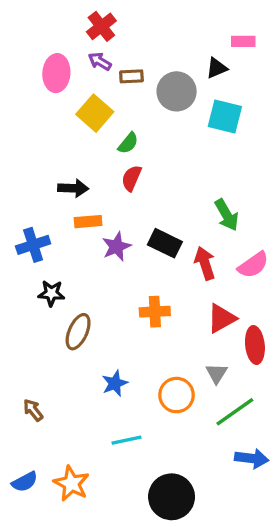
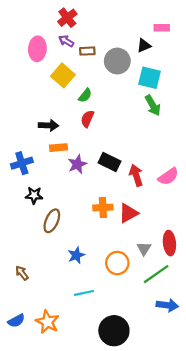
green arrow: (227, 215) -> (153, 105), moved
red triangle: (222, 318) -> (128, 213), moved
red ellipse: (255, 345) -> (169, 243), moved

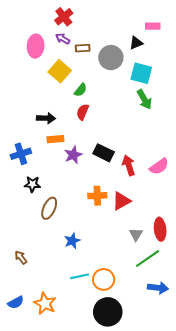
orange circle: (117, 263) -> (104, 279), moved

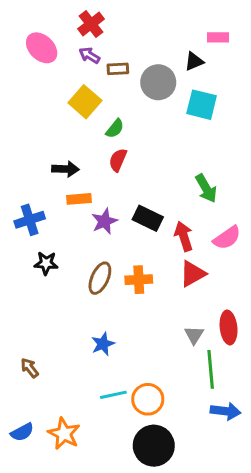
pink ellipse: (36, 46) -> (42, 48), moved, turned -50
green arrow: (144, 99) -> (206, 188), moved
red triangle: (121, 201) -> (193, 274), moved
brown ellipse: (49, 208) -> (100, 278), moved
green line: (148, 258) -> (211, 369), turned -60

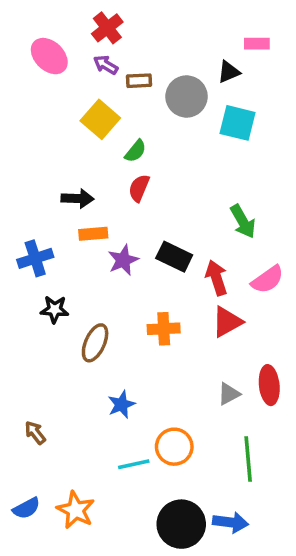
brown ellipse: (100, 278) -> (95, 343), moved
gray triangle: (194, 335) -> (229, 394), turned 30
green line: (211, 369) -> (248, 459), moved
orange circle: (148, 399) -> (174, 447), moved
blue arrow: (226, 411) -> (231, 522), moved

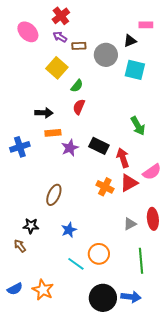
pink semicircle: (267, 279) -> (152, 172), moved
black star: (55, 309) -> (31, 226), moved
orange cross: (164, 329) -> (105, 187), moved, turned 30
cyan line: (134, 464) -> (76, 264), turned 48

